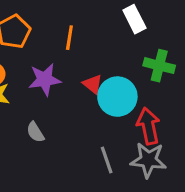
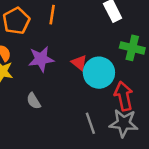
orange line: (69, 38) -> (52, 15), moved

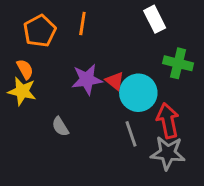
purple star: (41, 59) -> (87, 79), moved
gray line: (90, 123) -> (131, 134), moved

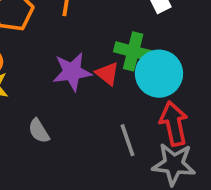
green cross: (178, 63) -> (133, 51), moved
cyan circle: (138, 93) -> (159, 74), moved

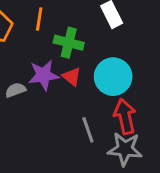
green cross: (133, 51) -> (69, 43), moved
gray semicircle: (39, 131) -> (16, 90), moved, turned 102

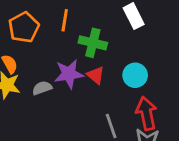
cyan circle: (113, 77) -> (135, 75), size x0.7

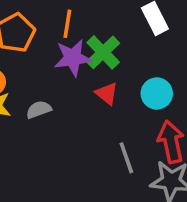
green cross: (93, 43) -> (103, 52), turned 32
purple star: (69, 74) -> (73, 58), moved

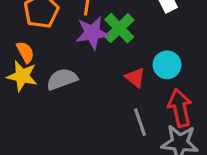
red triangle: (107, 93) -> (135, 78), moved
gray semicircle: (39, 110) -> (62, 79), size x1.4

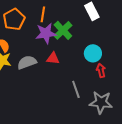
red triangle: (135, 78) -> (53, 58), moved, turned -32
red arrow: (180, 108) -> (101, 70), moved, size x0.6

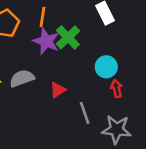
purple star: (46, 33) -> (46, 41), turned 30
red triangle: (53, 58) -> (58, 90), moved, turned -40

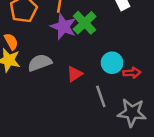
cyan circle: (106, 67) -> (112, 63), moved
red arrow: (117, 89) -> (132, 73), turned 98

